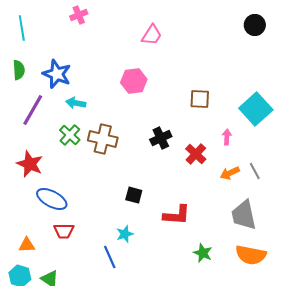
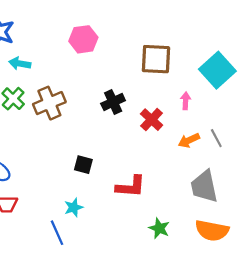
brown square: (200, 99) -> (156, 59), size x1.4
brown cross: (103, 139) -> (49, 103), turned -36

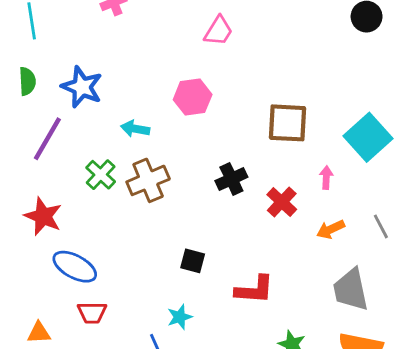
cyan arrow: (20, 64) -> (135, 129), moved
gray line: (216, 138) -> (381, 226), moved

